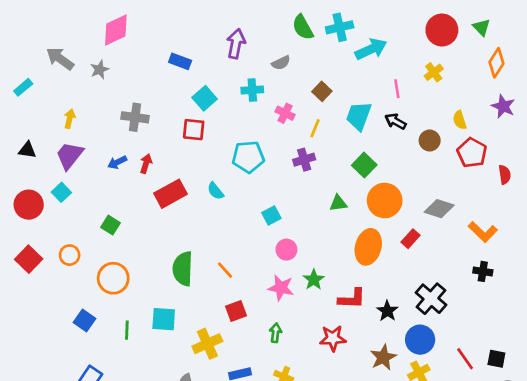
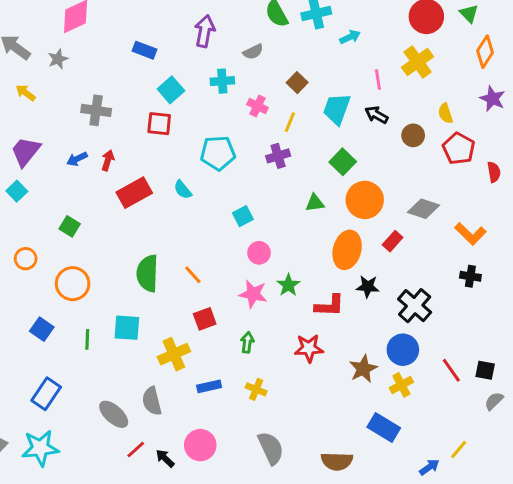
cyan arrow: (371, 49) -> (350, 37), size x0.6
yellow cross: (434, 72) -> (418, 62), size x1.5
yellow arrow: (70, 119) -> (26, 93), moved, turned -66
black star: (387, 311) -> (368, 287), moved, turned -30

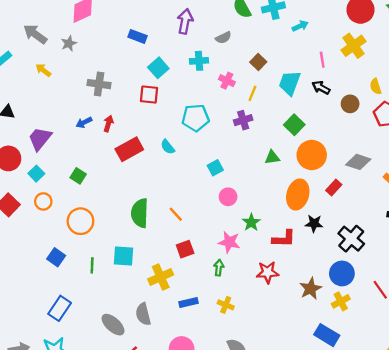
purple trapezoid: (26, 152) -> (40, 139), moved
cyan square: (17, 191) -> (36, 174), moved
pink star: (253, 294) -> (229, 242), moved

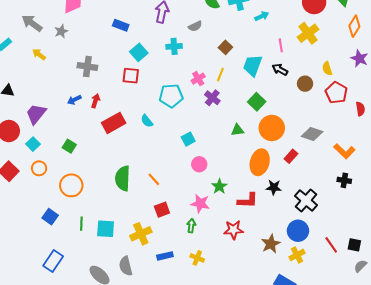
pink cross: (227, 81) -> (198, 79), moved, turned 32
purple cross: (243, 120) -> (212, 98), turned -35
cyan square: (123, 256) -> (106, 229), moved

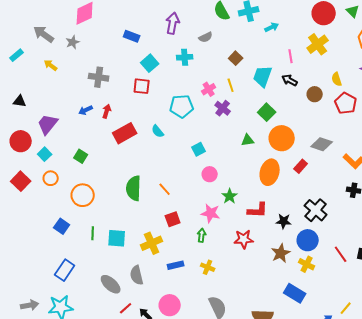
yellow line: (220, 75) -> (231, 85), turned -40
black star: (274, 187) -> (284, 221), moved
yellow cross: (297, 255) -> (307, 264), turned -35

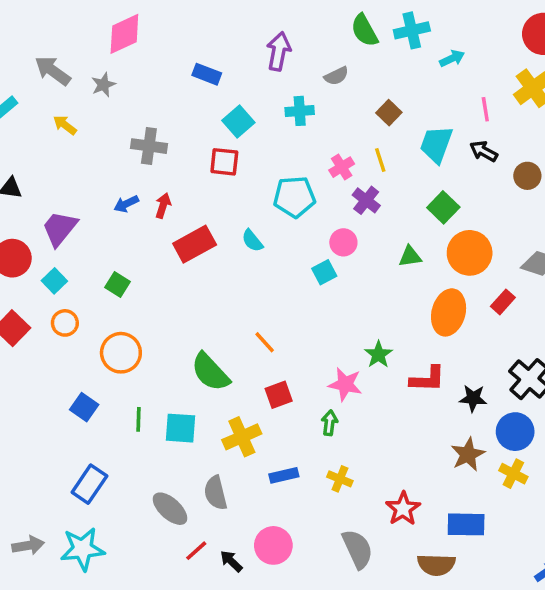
pink circle: (210, 174) -> (343, 242), moved
green semicircle: (134, 188) -> (210, 372), moved, turned -45
red star: (244, 239) -> (403, 509), moved, turned -30
blue rectangle: (295, 293) -> (466, 524), moved, turned -30

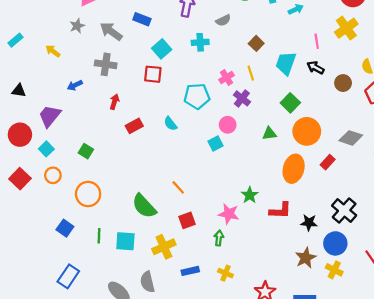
gray arrow: (53, 71) -> (111, 31), moved
blue arrow: (126, 204) -> (75, 85), moved
red rectangle: (195, 244) -> (134, 126), size x0.7

